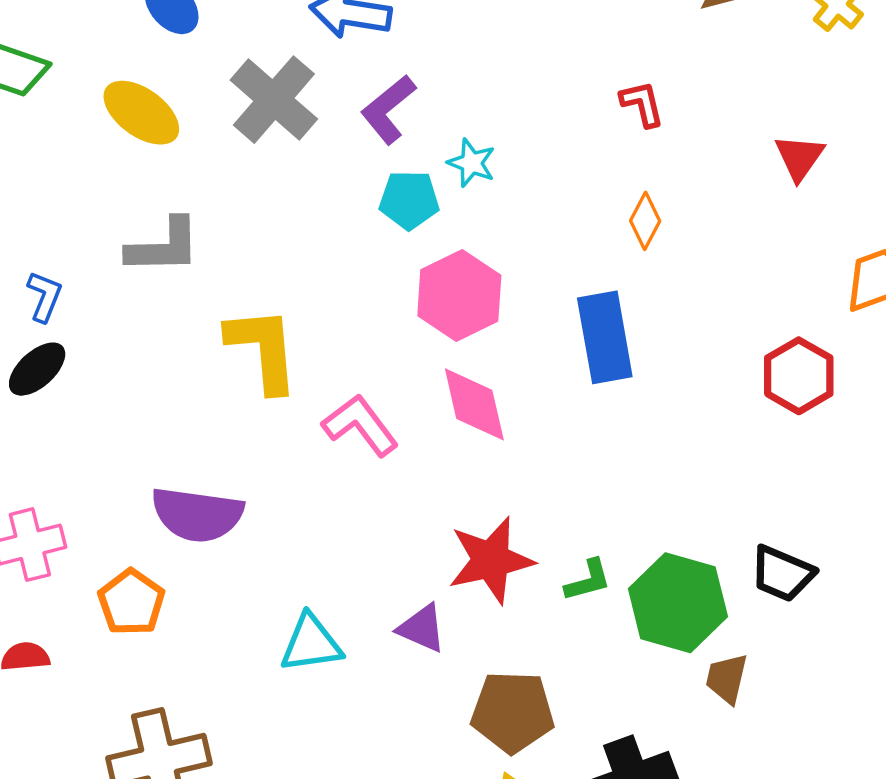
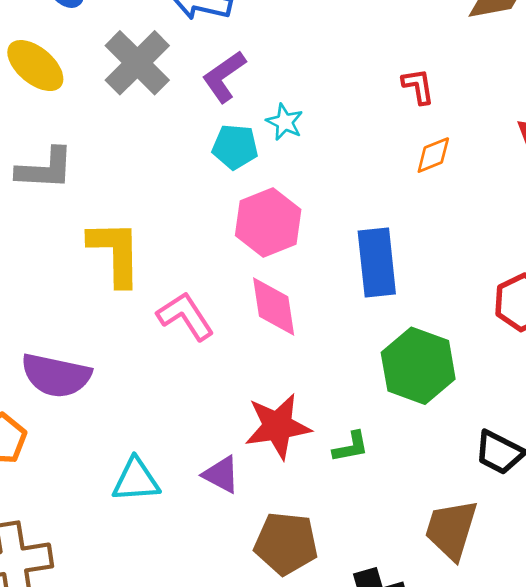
orange diamond: (645, 221) -> (433, 155), moved, turned 36
green hexagon: (678, 603) -> (418, 366), moved
brown trapezoid: (727, 679) -> (451, 530), size x1.6

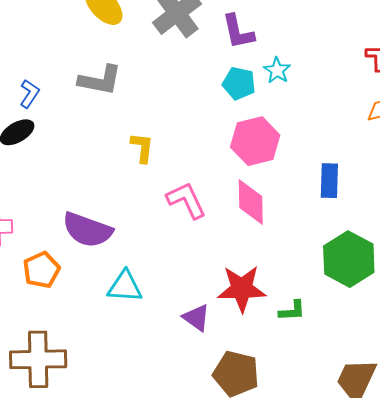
purple L-shape: (224, 77) -> (238, 32), turned -75
yellow L-shape: (115, 253) -> (142, 148), size x0.6
blue rectangle: (377, 262) -> (329, 181), size x0.7
cyan triangle: (136, 480) -> (125, 287), moved

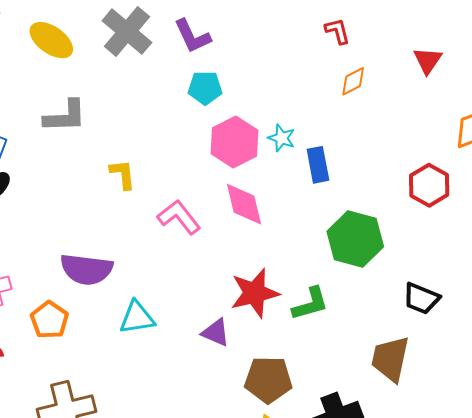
cyan star: (277, 70) -> (282, 138), moved
green L-shape: (292, 311) -> (310, 304), size x1.4

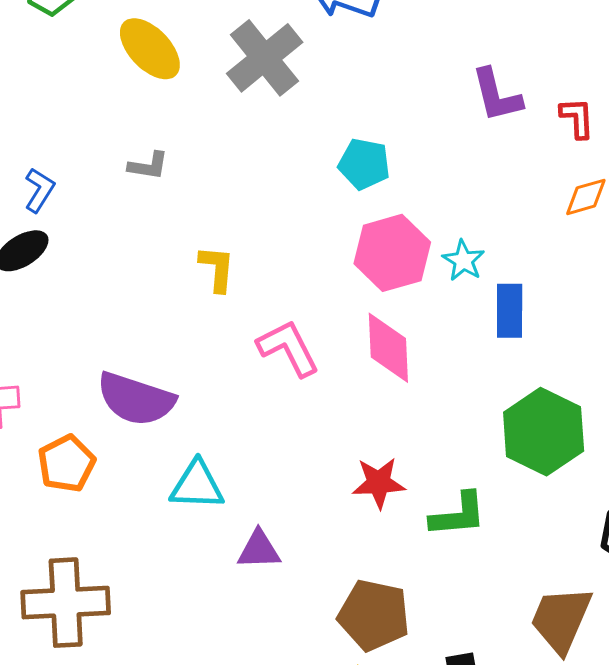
purple L-shape: (192, 36) -> (497, 95), moved
gray L-shape: (65, 116) -> (148, 166), size x0.6
red star: (255, 293) -> (379, 483), size x0.7
purple triangle: (216, 333) -> (259, 550), moved, turned -36

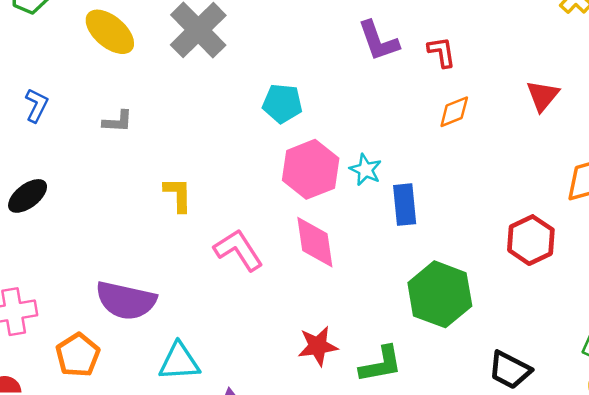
blue L-shape: (39, 190) -> (37, 105), moved

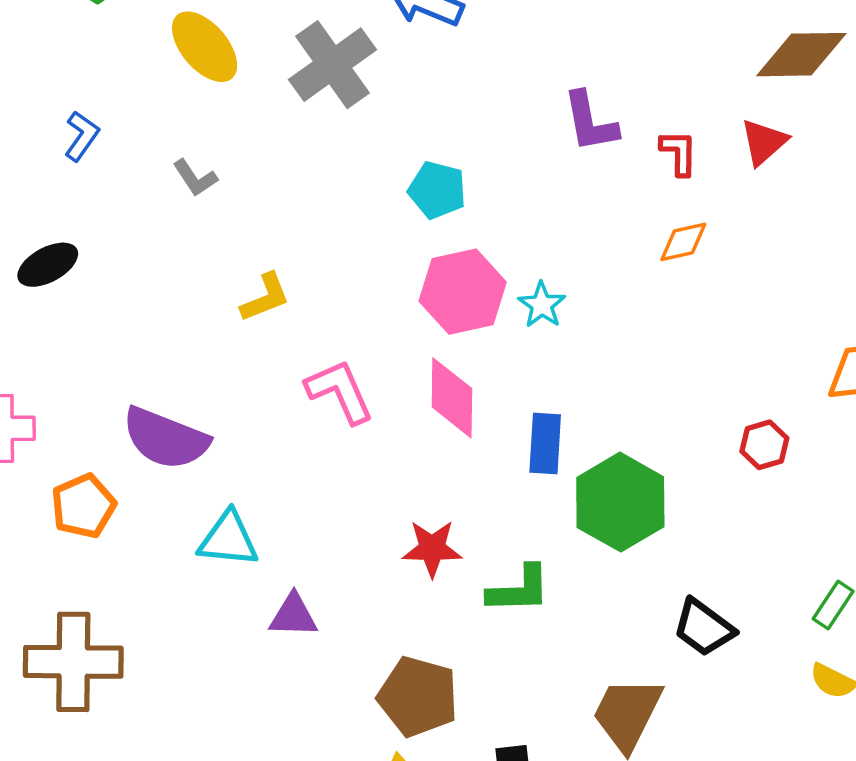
red triangle: (543, 96) -> (764, 142), moved
gray L-shape: (118, 121) -> (195, 178), turned 44
yellow L-shape: (178, 195) -> (265, 298), turned 60
blue rectangle: (405, 205) -> (545, 444), moved
red hexagon: (531, 240) -> (764, 445), size x0.7

